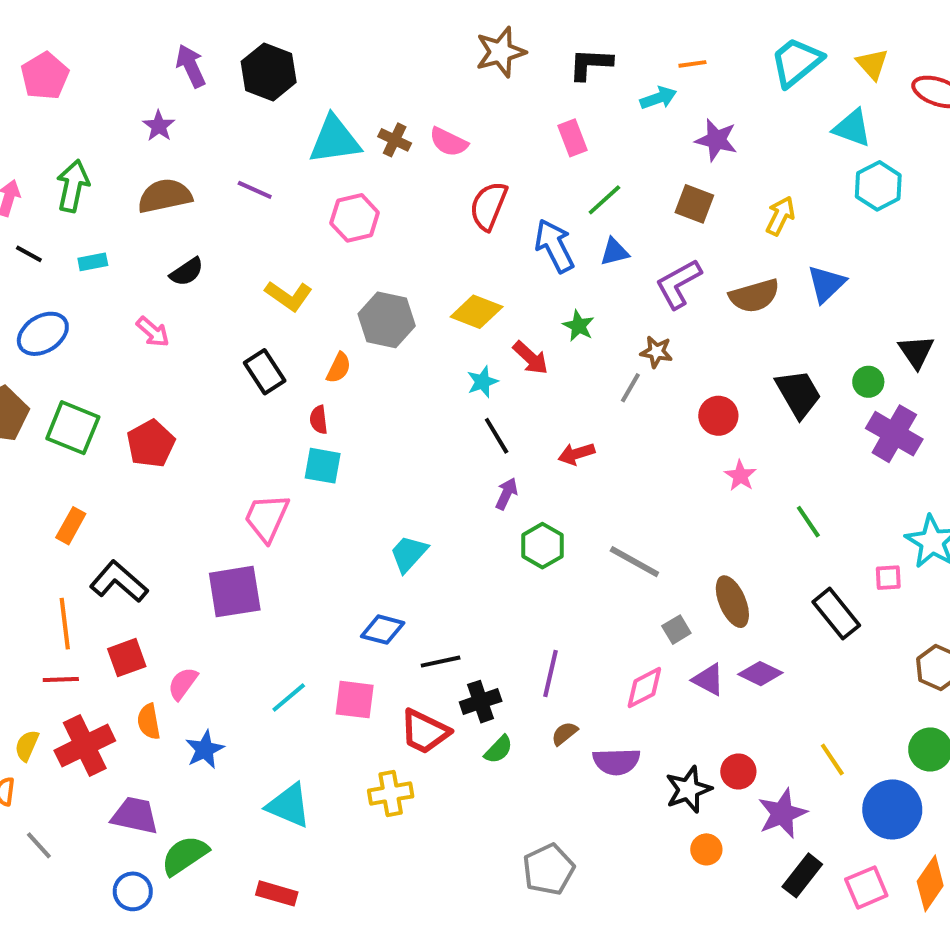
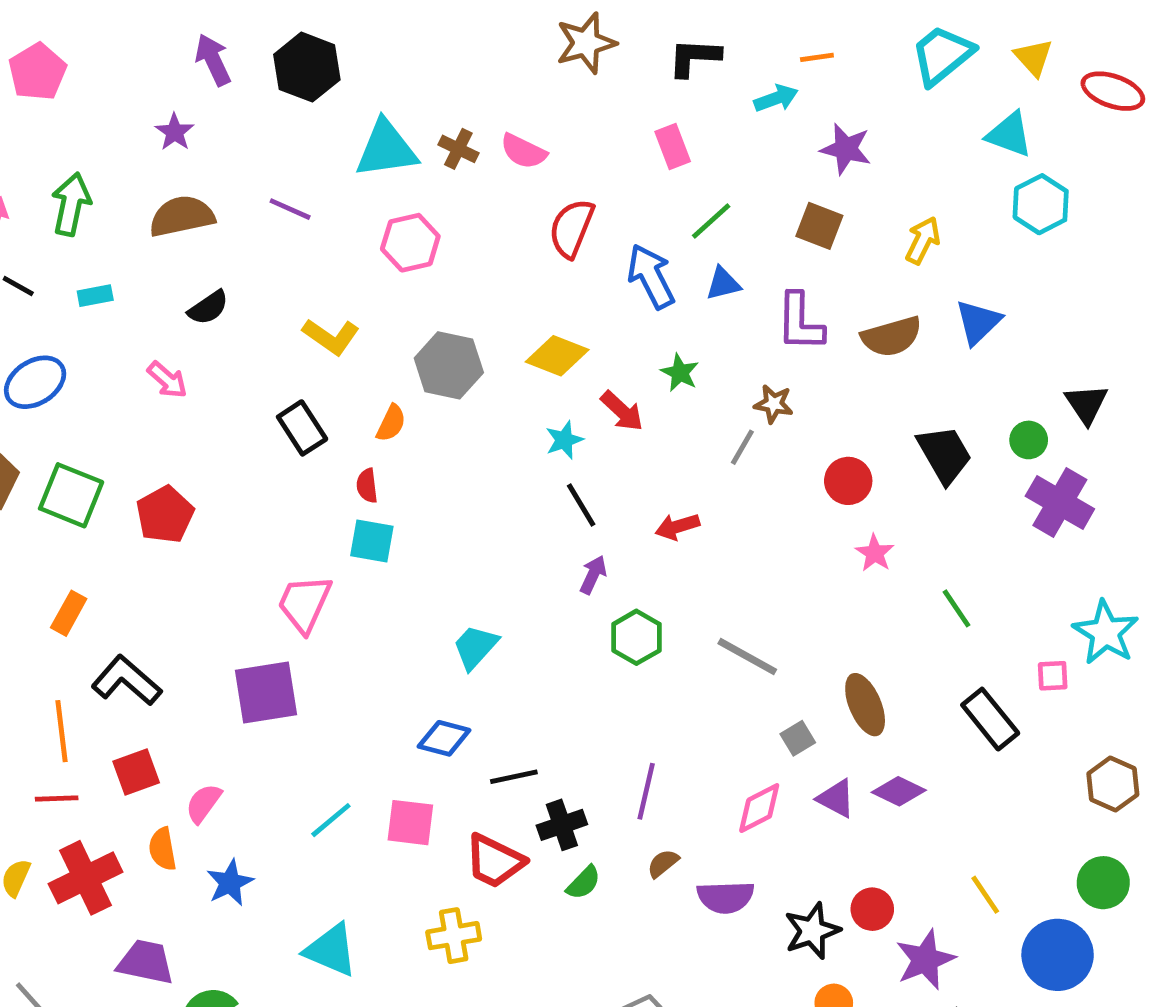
purple L-shape: (678, 284) -> (800, 322), turned -60

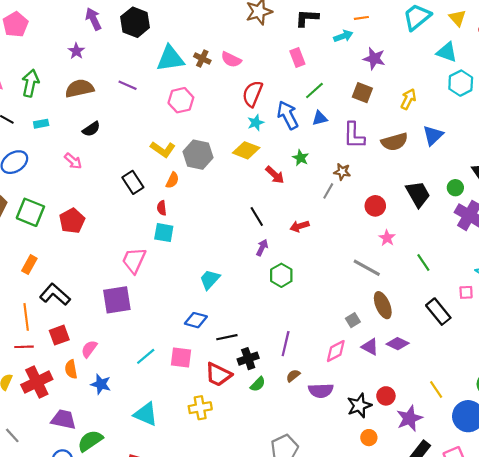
yellow L-shape: (331, 337) -> (163, 149), moved
cyan star: (564, 440) -> (256, 123), moved
gray line: (747, 657) -> (367, 268), moved
blue star: (230, 883) -> (101, 384), turned -30

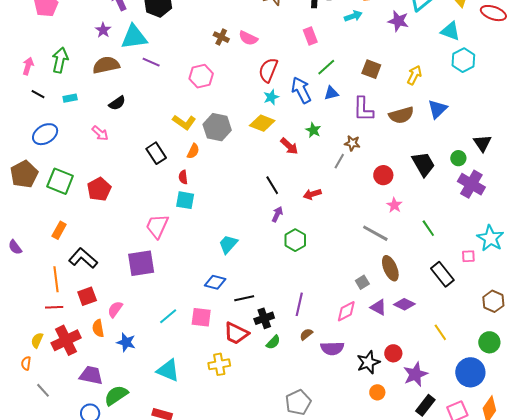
cyan triangle: (170, 59) -> (134, 37), moved
purple star: (374, 59) -> (398, 21), moved
yellow line: (436, 390) -> (440, 332), moved

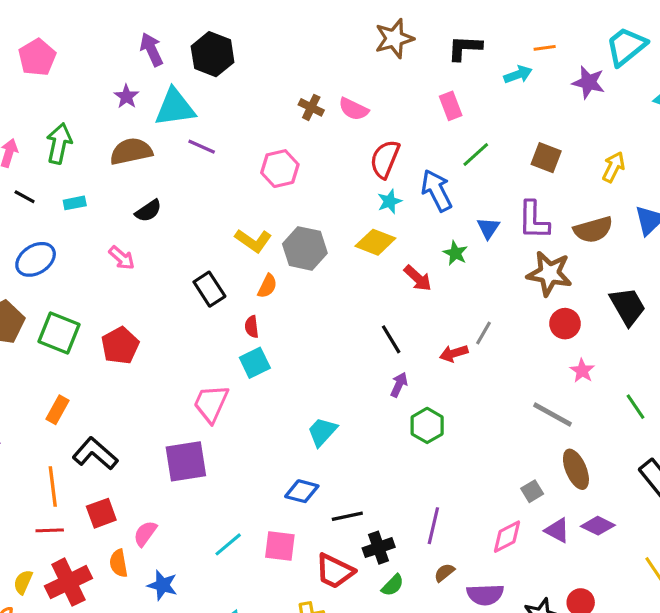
blue triangle: (331, 93) -> (488, 228), moved, turned -42
brown star: (352, 143) -> (549, 273), moved, size x1.8
gray line: (339, 161) -> (484, 333), moved
cyan square: (185, 200) -> (255, 363), turned -36

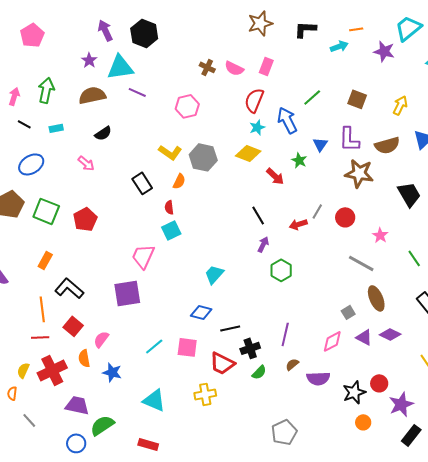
pink rectangle: (451, 106) -> (266, 66), moved, turned 42
red circle: (565, 324) -> (345, 217), moved
red square: (101, 513) -> (73, 326), turned -30

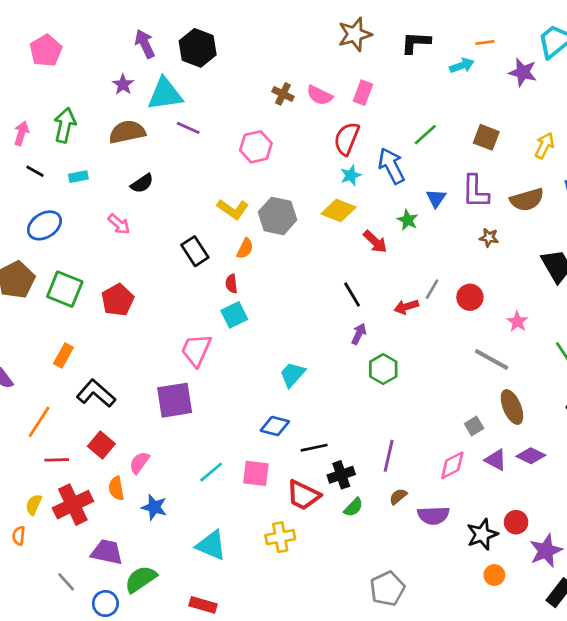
brown star: (359, 173) -> (489, 238), size x0.5
orange line: (42, 309) -> (39, 422), moved, turned 40
gray line: (29, 420) -> (66, 582), moved

